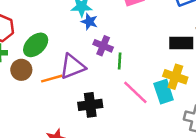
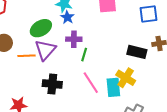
green ellipse: (36, 45) -> (41, 28), moved
purple cross: (103, 46) -> (74, 39), turned -35
purple triangle: (72, 66) -> (45, 50), turned -40

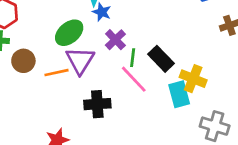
purple cross: (74, 39) -> (115, 40), turned -35
black rectangle: (137, 52) -> (161, 59), moved, turned 42
pink line: (91, 83) -> (134, 79), moved

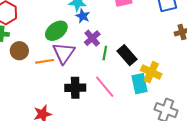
pink line: (134, 79) -> (105, 87), moved

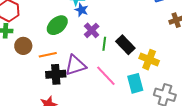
purple triangle: (64, 53) -> (75, 65), moved, turned 40
cyan rectangle: (140, 84) -> (135, 83), moved
black cross: (75, 88) -> (56, 74), moved

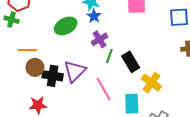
brown circle: (23, 46) -> (35, 67), moved
orange line: (48, 55) -> (27, 50), moved
purple triangle: (75, 65) -> (75, 71), turned -40

